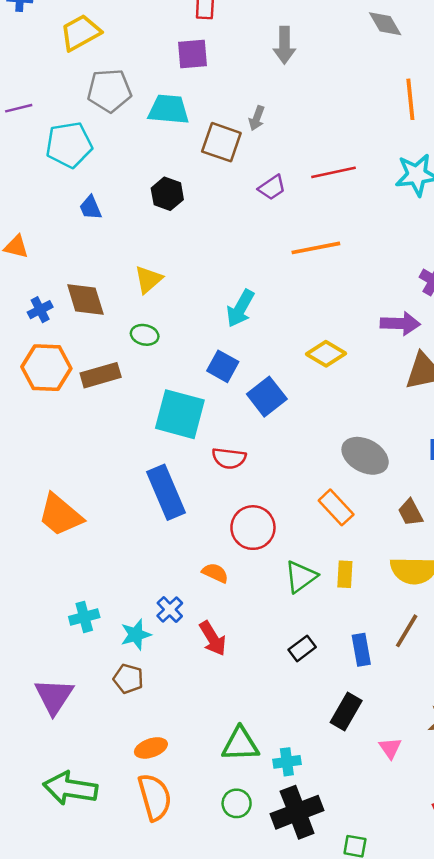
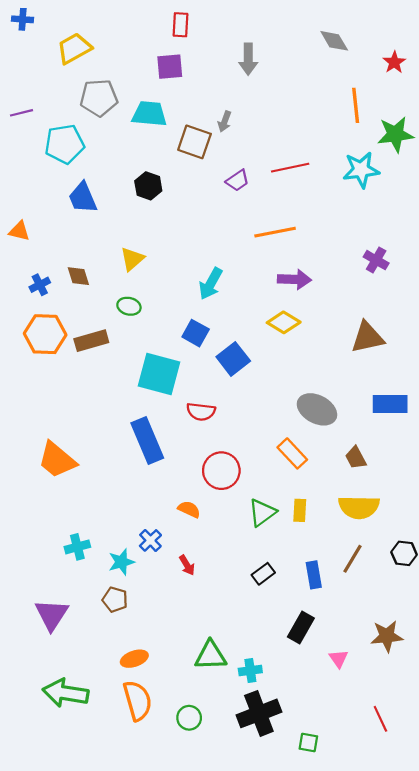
blue trapezoid: (90, 208) -> (83, 198), size x1.5
brown diamond: (85, 300) -> (78, 276), size x0.7
purple arrow: (400, 324) -> (294, 279), moved
red arrow: (213, 638) -> (187, 565), size x0.7
green circle: (237, 803) -> (189, 718), moved

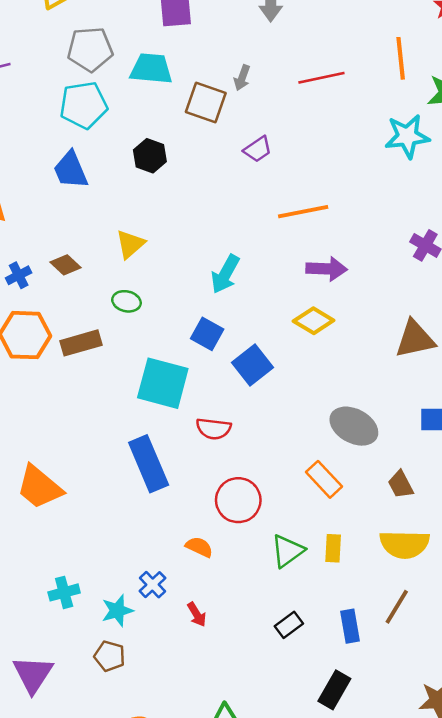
cyan pentagon: (64, 144) -> (84, 105), moved
red line: (290, 168) -> (321, 78), moved
brown diamond: (78, 276) -> (65, 265), turned -30

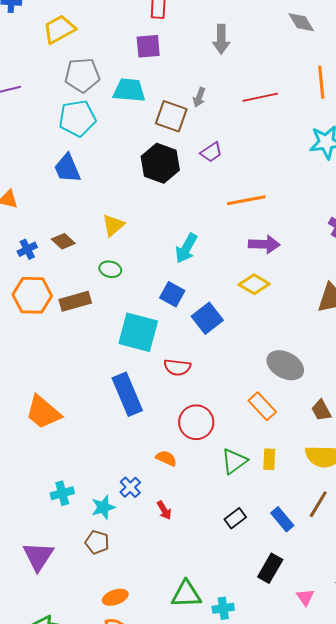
black hexagon: (150, 156) -> (160, 163), moved, size x1.5
blue rectangle: (350, 626) -> (282, 519), turned -30

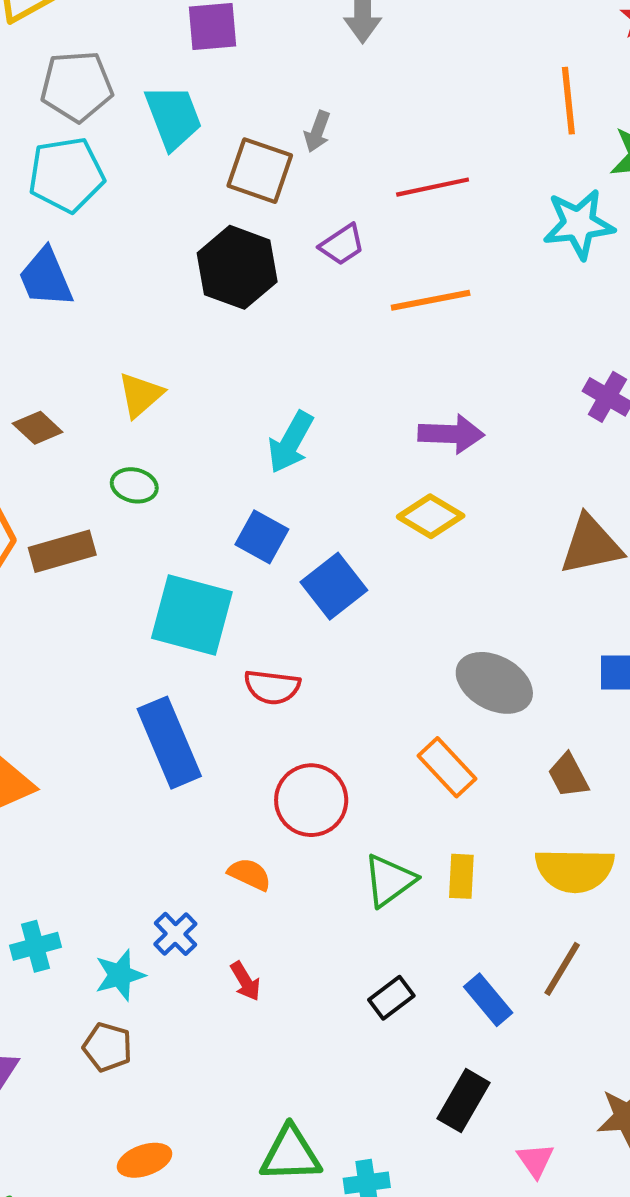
cyan trapezoid: (129, 90) -> (173, 117), turned 64
red line: (260, 97) -> (433, 187), moved
orange line: (246, 200) -> (431, 300), moved

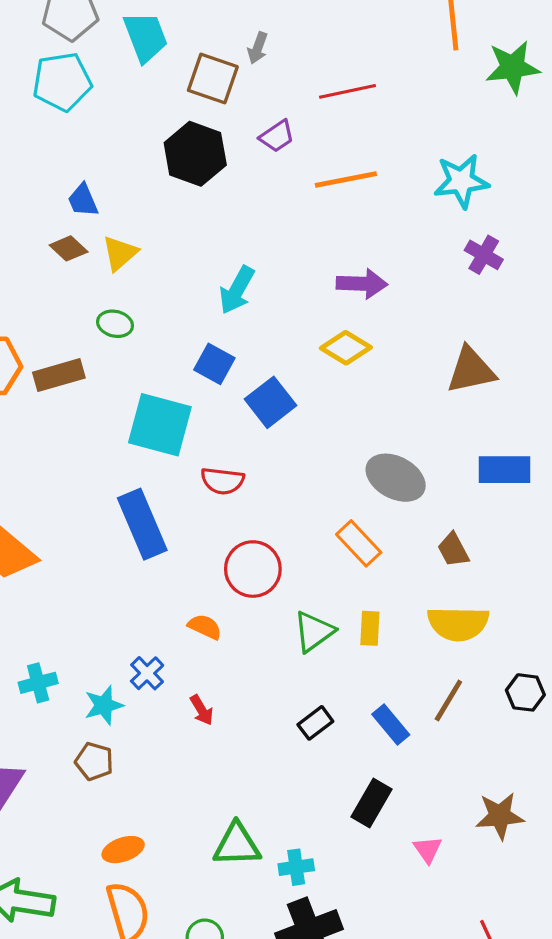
cyan star: (579, 224) -> (461, 181), moved
blue trapezoid: (46, 278) -> (83, 200), moved, size x0.7
brown diamond: (38, 428) -> (69, 248), moved

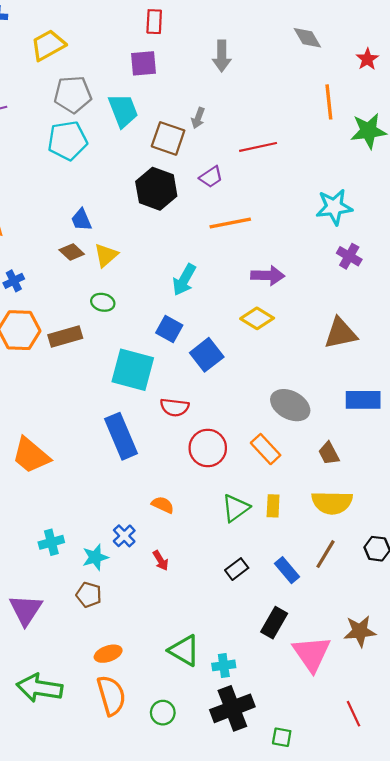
orange line: (346, 179) -> (230, 223), moved
red circle: (253, 569) -> (208, 448), moved
green triangle: (237, 845) -> (184, 650), turned 32
pink triangle: (428, 850) -> (312, 654), size x2.0

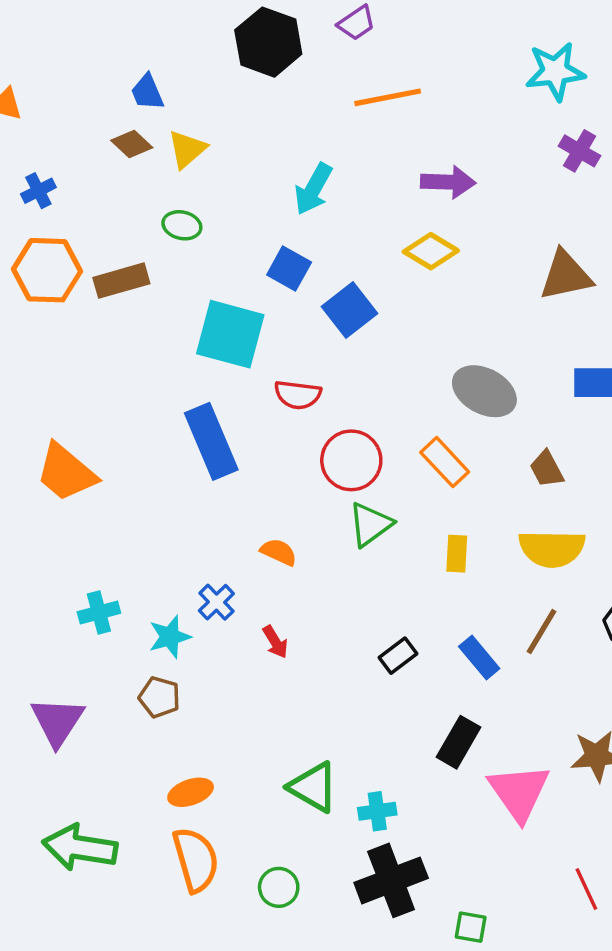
green triangle: (236, 508) -> (370, 524), moved

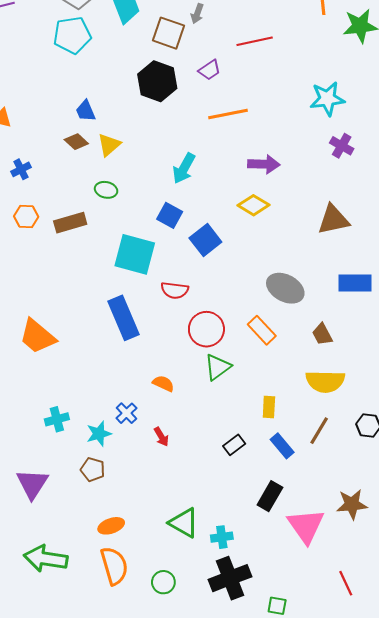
orange hexagon: (47, 270) -> (26, 216), size x0.6
yellow rectangle: (457, 554) -> (269, 407), moved

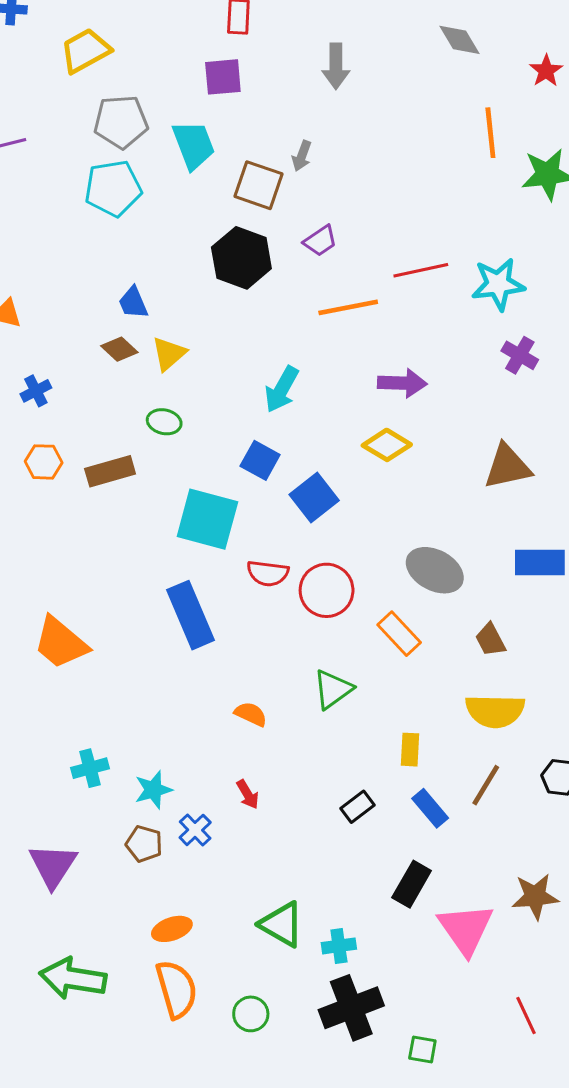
red line: (255, 41) -> (421, 270), moved
red circle: (206, 329) -> (327, 590), moved
blue cross: (127, 413) -> (195, 830), moved

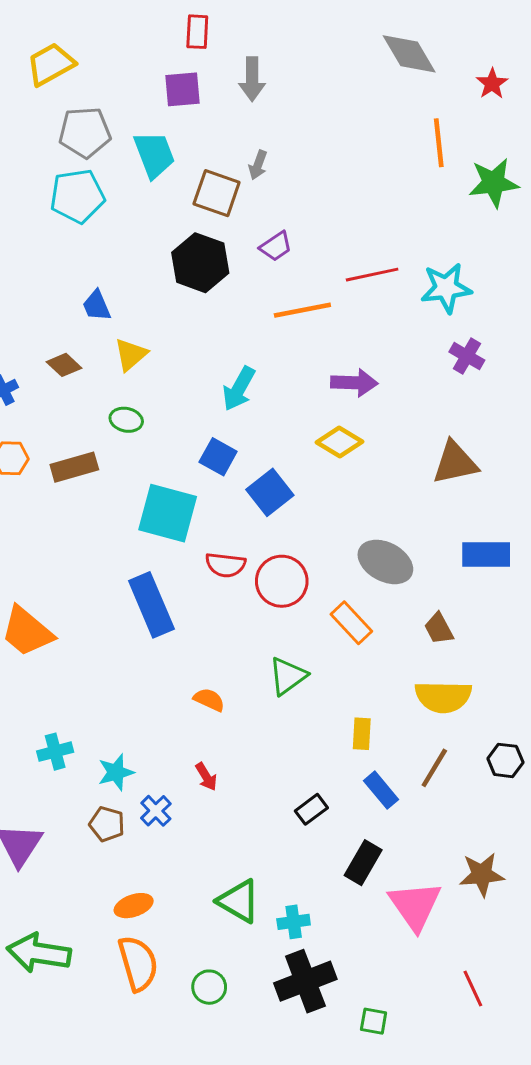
gray diamond: (459, 40) -> (409, 54), size x1.4
gray arrow: (336, 66) -> (252, 79), moved
brown diamond: (119, 349) -> (64, 365), moved
black rectangle: (357, 807) -> (311, 809), moved

